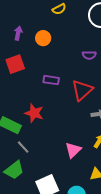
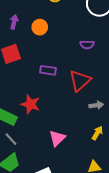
gray line: (23, 147) -> (11, 139), moved
pink triangle: (73, 150) -> (57, 138), moved

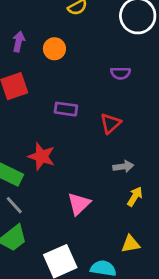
red triangle: (80, 81) -> (110, 123), size x0.7
gray arrow: (96, 105) -> (123, 166), moved

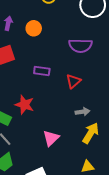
purple semicircle: (120, 73) -> (80, 46), size x1.6
yellow arrow: (135, 197) -> (91, 133), size x1.5

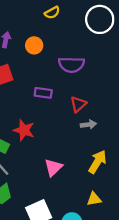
purple semicircle: (80, 46) -> (71, 65), moved
gray arrow: (82, 112) -> (88, 125), moved

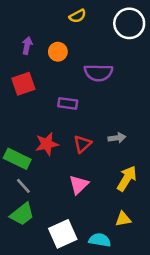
red triangle: (78, 104) -> (82, 144), moved
red star: (24, 130) -> (47, 144), turned -30

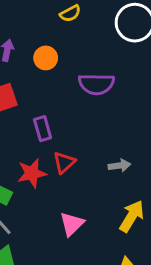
purple rectangle: (68, 103) -> (43, 129), moved, turned 66
red triangle: (82, 144) -> (64, 162), moved

